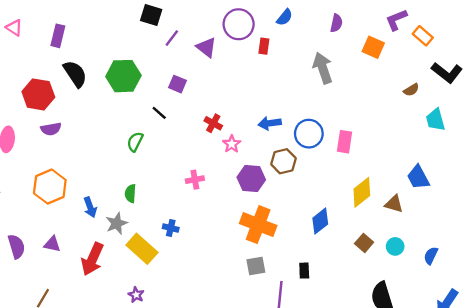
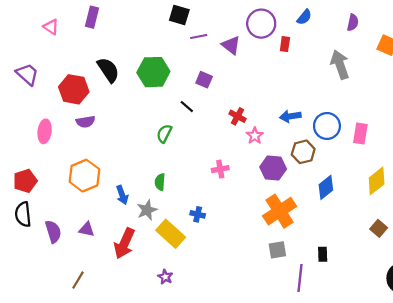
purple rectangle: (58, 36) -> (92, 17), moved
purple line: (172, 38) -> (199, 37), turned 42
blue diamond: (320, 221) -> (326, 187), moved
orange cross: (258, 225) -> (280, 211), turned 36

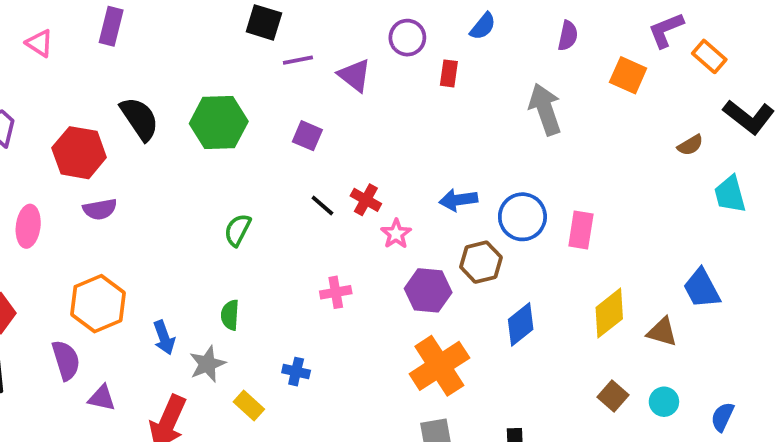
purple circle: (261, 24) -> (407, 38), size x0.7
black line: (187, 107) -> (322, 205), moved
purple semicircle: (53, 232) -> (66, 360), moved
yellow rectangle: (171, 234) -> (249, 405), size x0.6

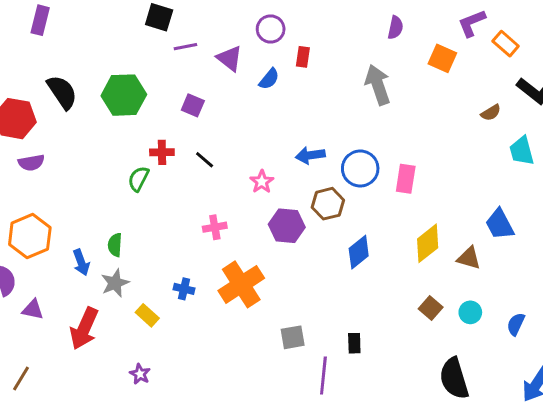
blue semicircle: (483, 26) -> (269, 79), moved
red cross: (366, 200) -> (162, 152), moved, turned -30
green semicircle: (230, 315) -> (115, 245), moved
orange cross: (439, 366) -> (241, 284), moved

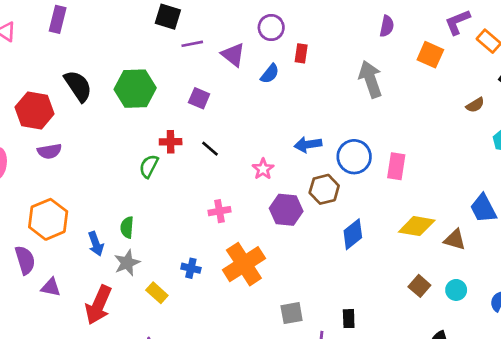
yellow diamond: (428, 243) -> (417, 226), turned 48

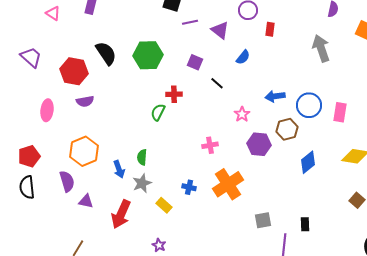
blue semicircle: (270, 74) -> (243, 57), moved
black line: (210, 149) -> (217, 83), moved

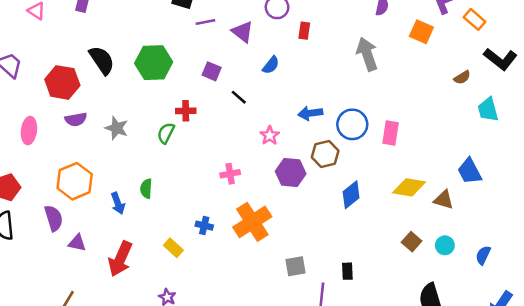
gray star: (142, 183) -> (117, 128), moved, turned -30

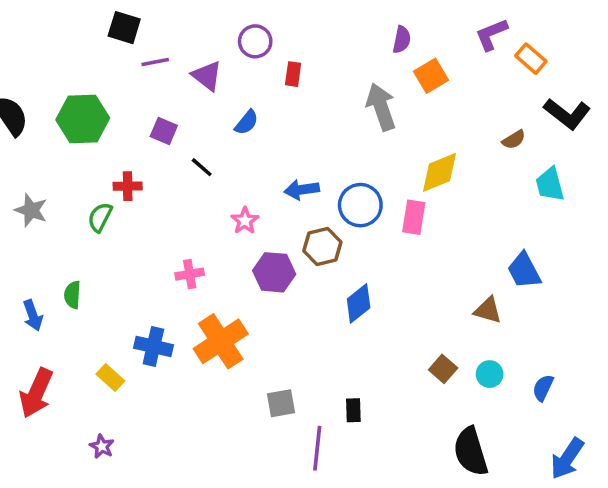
orange square: (421, 32) -> (431, 76), moved, turned 35
yellow diamond: (409, 187) -> (440, 172), moved, turned -32
blue cross: (204, 226) -> (153, 346), size x1.5

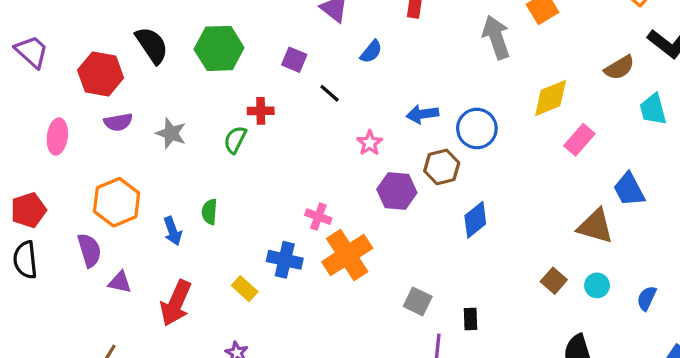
brown semicircle: (514, 140) -> (619, 68), size x1.4
pink rectangle: (414, 217) -> (579, 140), moved, turned 32
pink cross: (190, 274) -> (318, 217), moved, turned 30
brown triangle: (488, 310) -> (595, 226), size x1.4
gray square: (281, 403) -> (418, 301), moved, turned 36

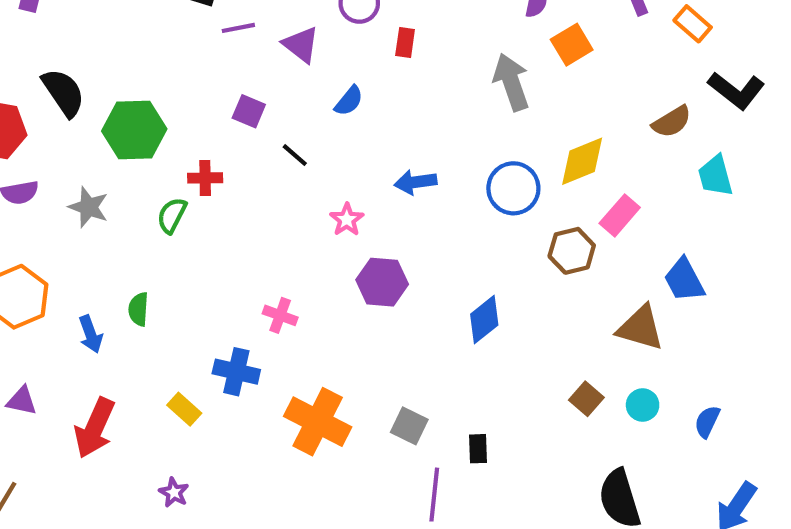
green hexagon: (219, 48) -> (134, 130), moved
blue circle: (477, 129) -> (513, 188), moved
brown hexagon: (442, 167) -> (572, 251), moved
orange cross: (347, 255) -> (318, 422), moved, turned -30

